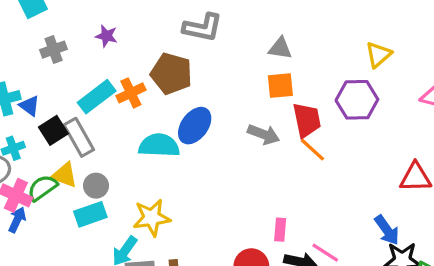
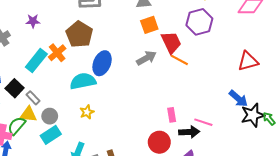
brown pentagon: (171, 74) -> (79, 34), turned 30
gray arrow: (264, 134) -> (146, 58), turned -36
gray rectangle: (79, 137) -> (33, 98), moved, size x0.6
yellow star: (152, 218) -> (87, 112), moved, size x0.6

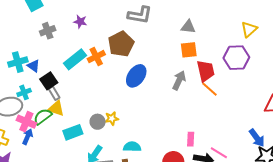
gray arrow: (146, 58) -> (179, 80), turned -48
cyan semicircle: (83, 81) -> (132, 147), moved, size x0.7
gray rectangle: (33, 98) -> (54, 93), moved
gray circle: (50, 116) -> (98, 122), moved

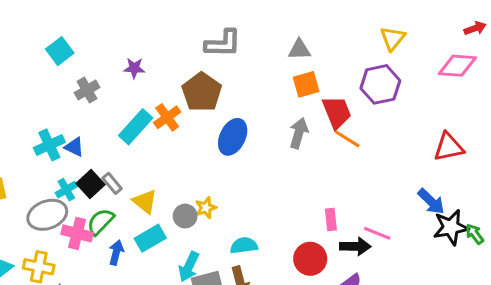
black square: (49, 81) -> (91, 184), moved
yellow triangle: (56, 108) -> (145, 202), moved, turned 30
blue arrow: (28, 137) -> (116, 253), moved

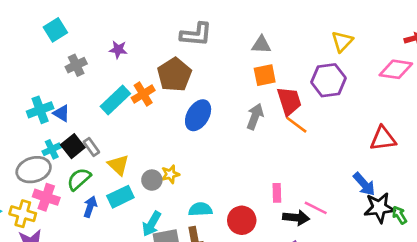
pink cross: (77, 233) -> (46, 197), moved
red circle: (310, 259) -> (242, 220), moved

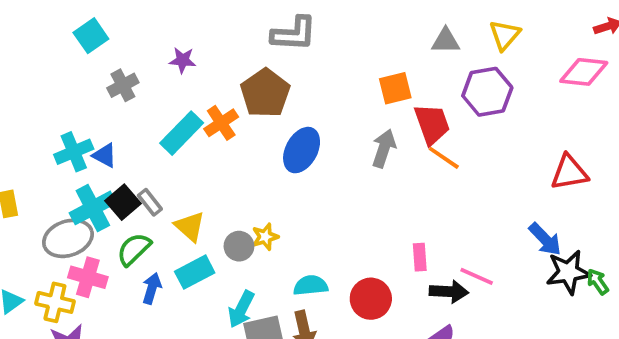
gray triangle: (261, 45) -> (446, 41), moved
cyan cross: (52, 149) -> (93, 208), size x1.6

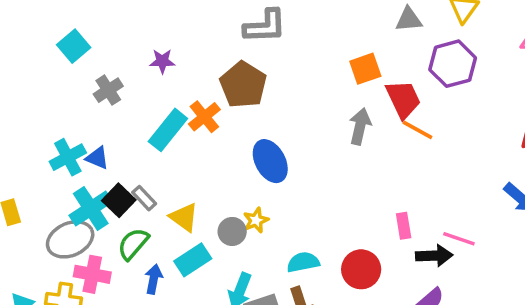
blue ellipse: (302, 150) -> (270, 161), moved, turned -51

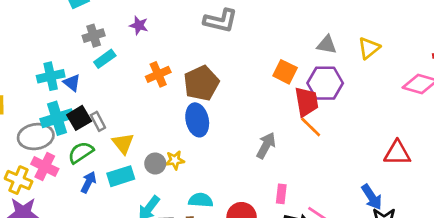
purple hexagon: (453, 64) -> (325, 83), moved
orange square: (365, 69) -> (285, 72), turned 30
brown pentagon: (243, 85) -> (201, 83), moved
gray arrow: (360, 126) -> (266, 145), moved
cyan rectangle: (168, 130) -> (105, 59), moved, size x0.7

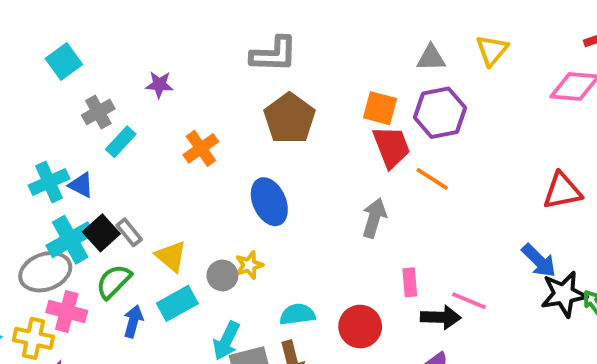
brown pentagon: (201, 83) -> (290, 118), moved
red trapezoid: (307, 102) -> (391, 147), moved

